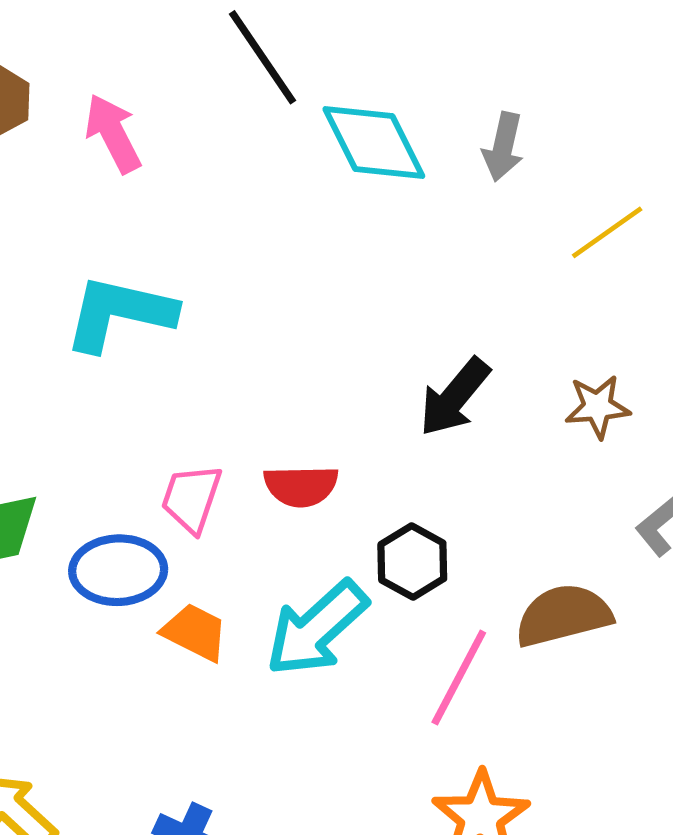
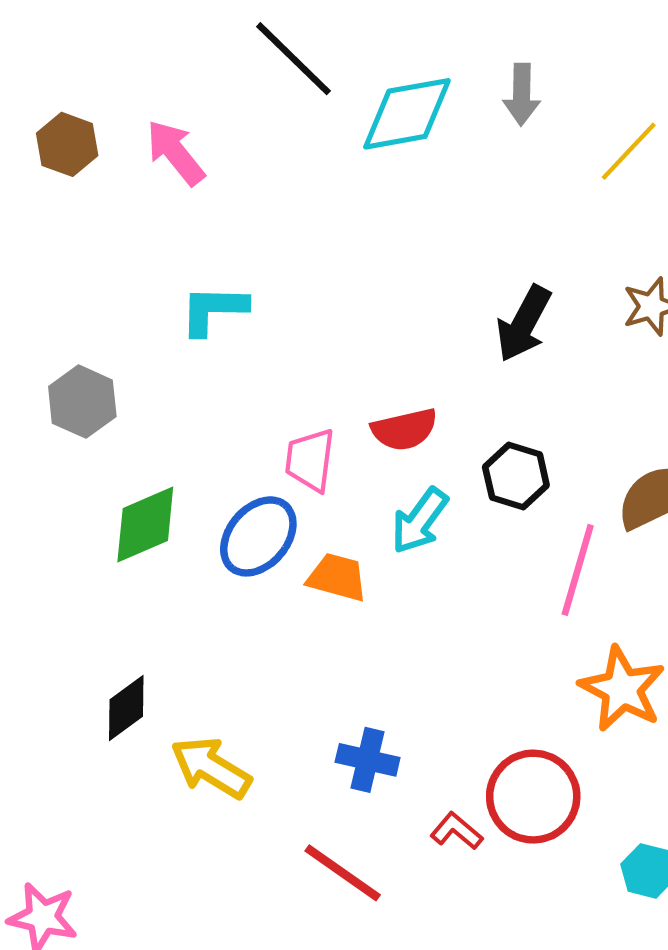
cyan diamond: (374, 142) -> (407, 114), turned -62
cyan L-shape: (119, 313) -> (213, 310), size x0.7
blue ellipse: (118, 570) -> (258, 536), turned -36
cyan arrow: (317, 628) -> (420, 521), moved, size x0.7

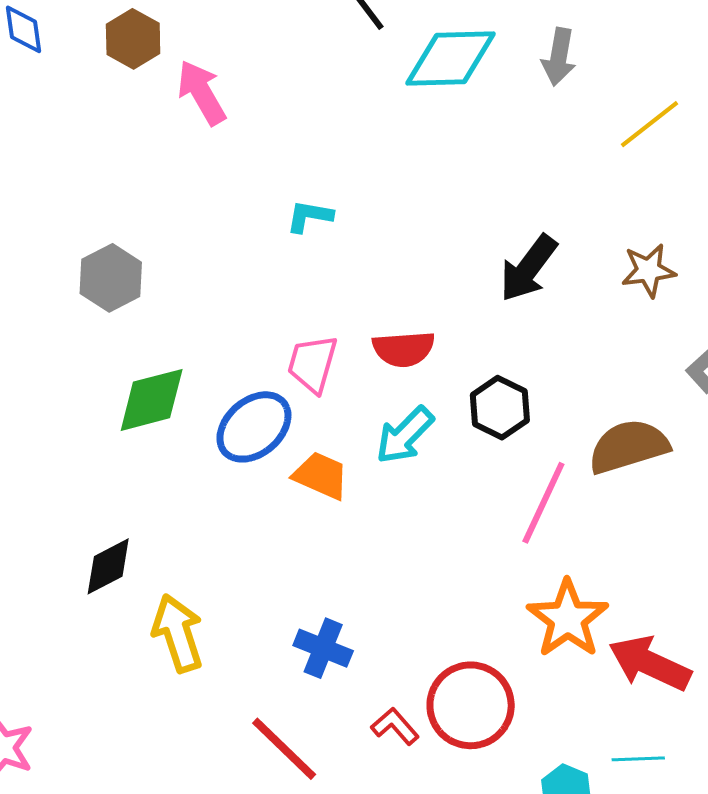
pink arrow: (176, 153) -> (202, 93), moved
cyan L-shape: (213, 310) -> (309, 216), moved, size x0.7
yellow arrow: (211, 768) -> (178, 633), turned 32

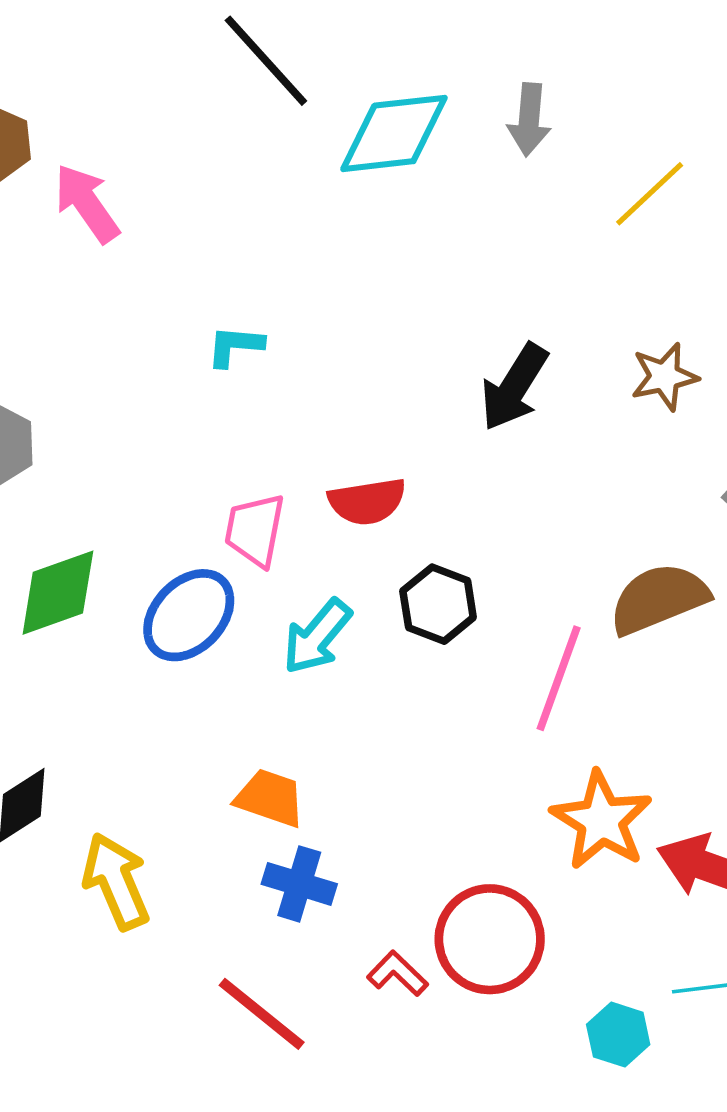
black hexagon: (500, 408) -> (438, 604), moved
cyan arrow: (405, 435) -> (317, 637), moved
orange trapezoid: (321, 476) -> (270, 798), moved

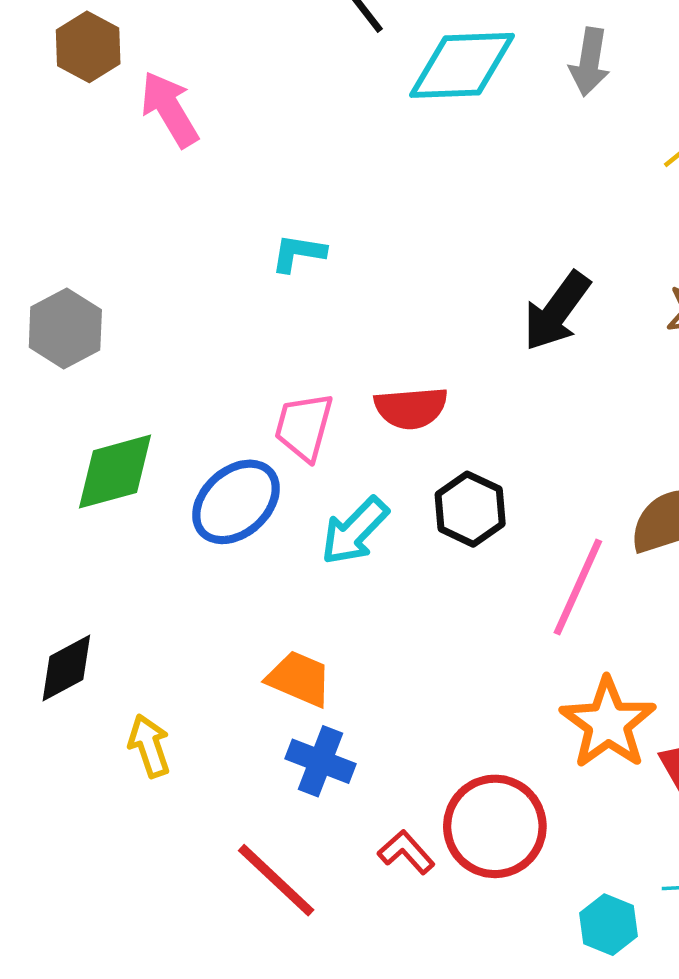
yellow arrow: (116, 881) -> (149, 746), size x0.7

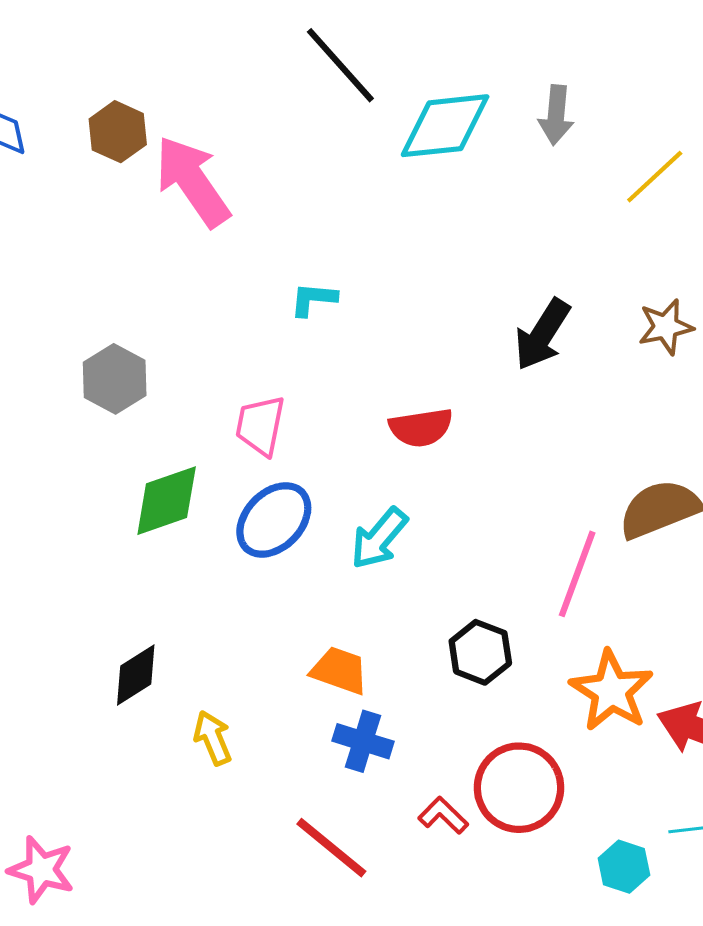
pink arrow: (170, 109) -> (192, 181), size x1.4
pink trapezoid: (304, 427) -> (260, 425), moved
black hexagon: (470, 509) -> (480, 652), moved

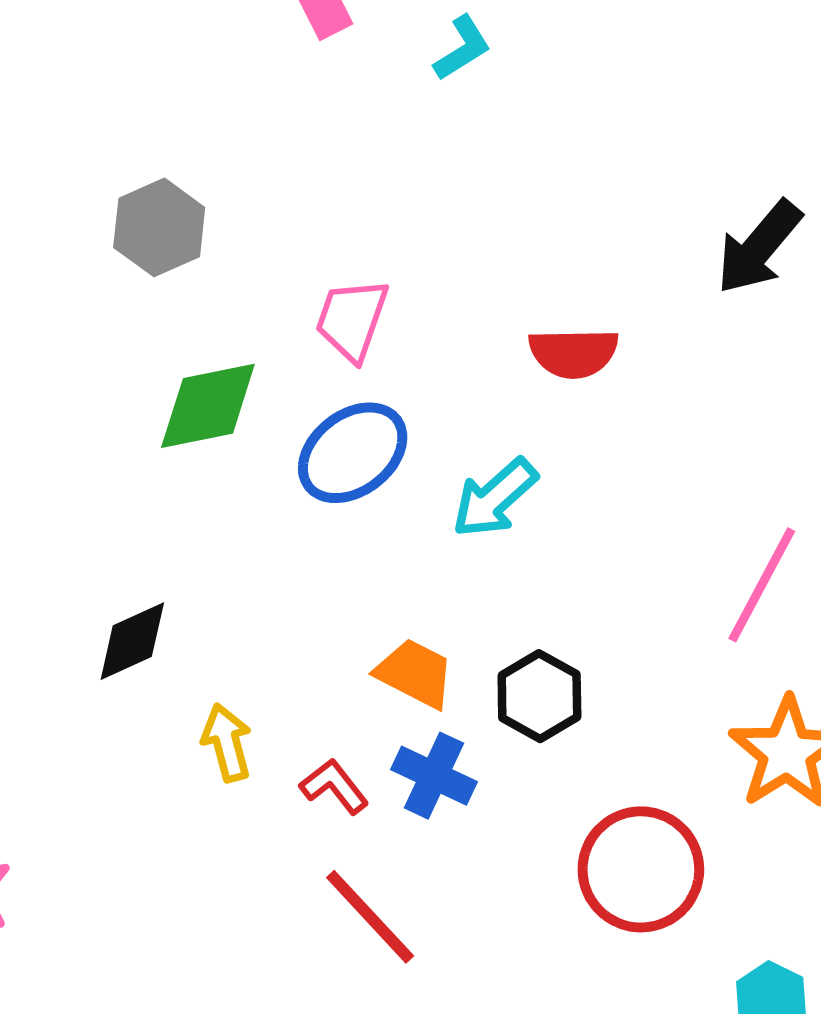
cyan L-shape: (313, 299) -> (462, 48), moved, turned 135
black hexagon: (480, 652) -> (539, 696), moved
red L-shape: (443, 815) -> (334, 786), moved

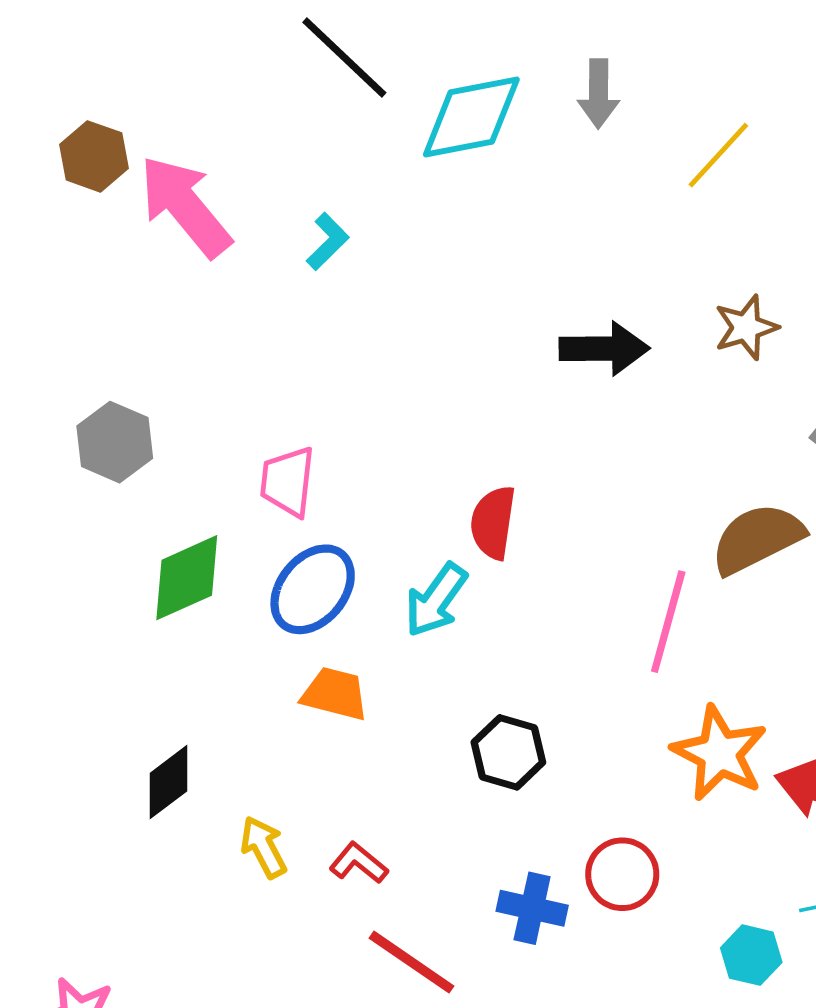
black arrow: (759, 247) -> (604, 349), turned -118
red semicircle: (574, 353) -> (493, 522), moved, turned 112
orange trapezoid: (415, 673) -> (335, 694), moved
blue cross: (434, 776) -> (532, 908), moved
red circle: (641, 869) -> (622, 874), size x0.7

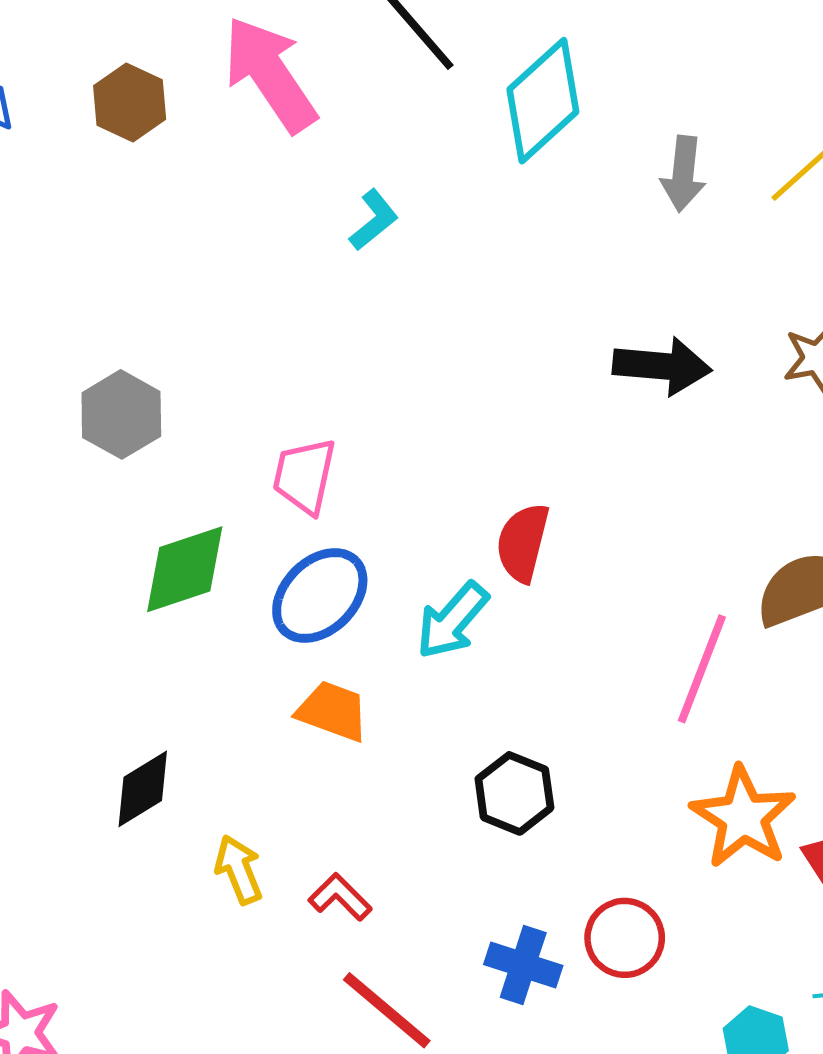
gray arrow: (598, 94) -> (683, 174), moved
cyan diamond: (471, 117) -> (543, 101), turned -37
pink arrow: (185, 206) -> (270, 74), moved

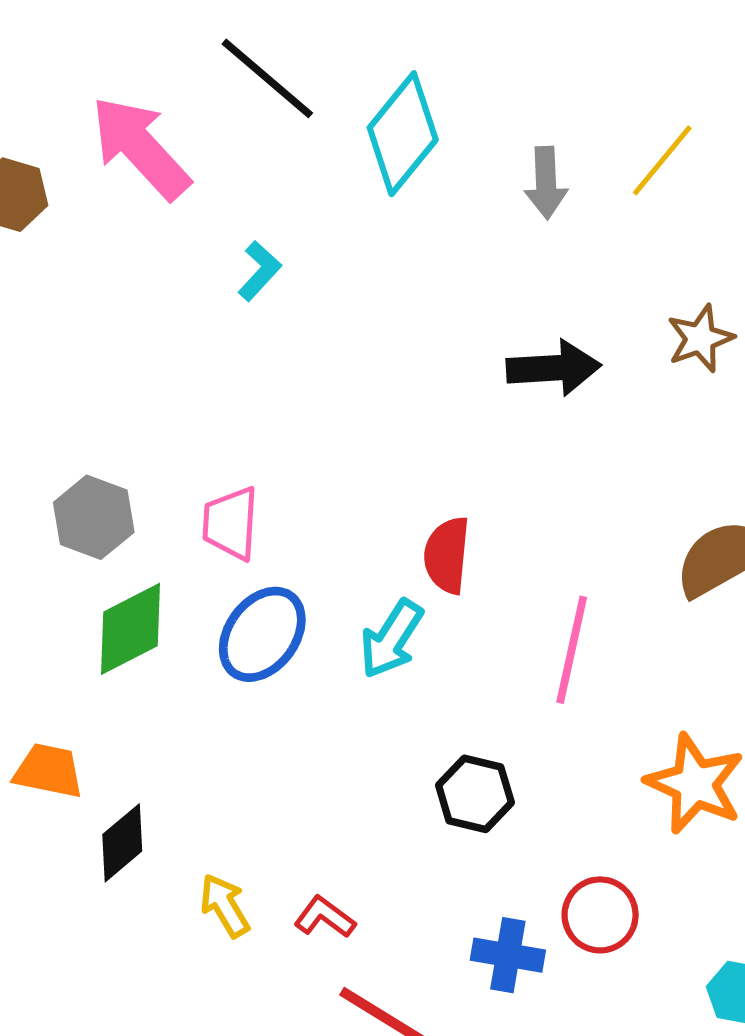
gray hexagon: (121, 414) -> (94, 517), moved
pink line: (702, 669) -> (572, 650), moved
orange trapezoid: (333, 711) -> (48, 771), moved

